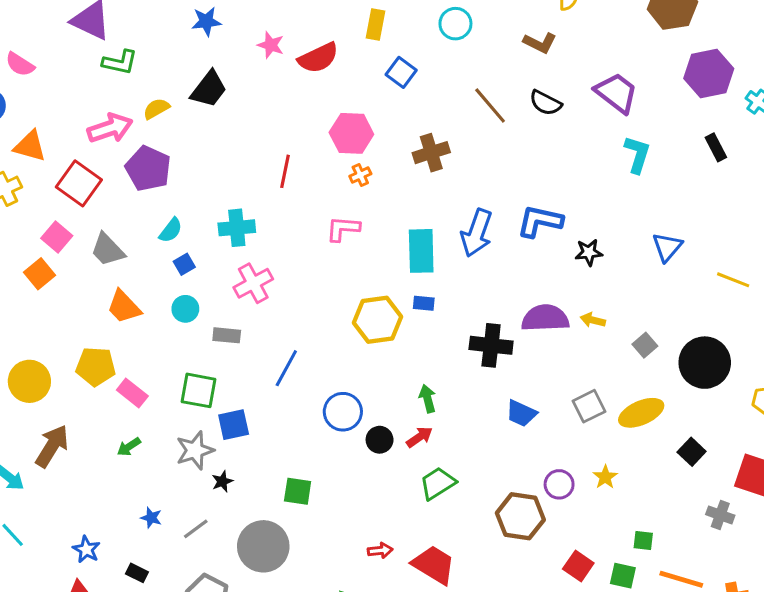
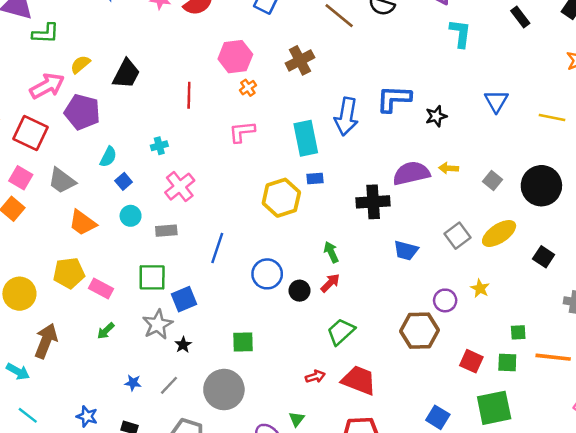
black trapezoid: (209, 89) -> (126, 74), moved
cyan cross: (237, 228) -> (159, 146), size x0.6
green trapezoid: (438, 483) -> (341, 332), moved

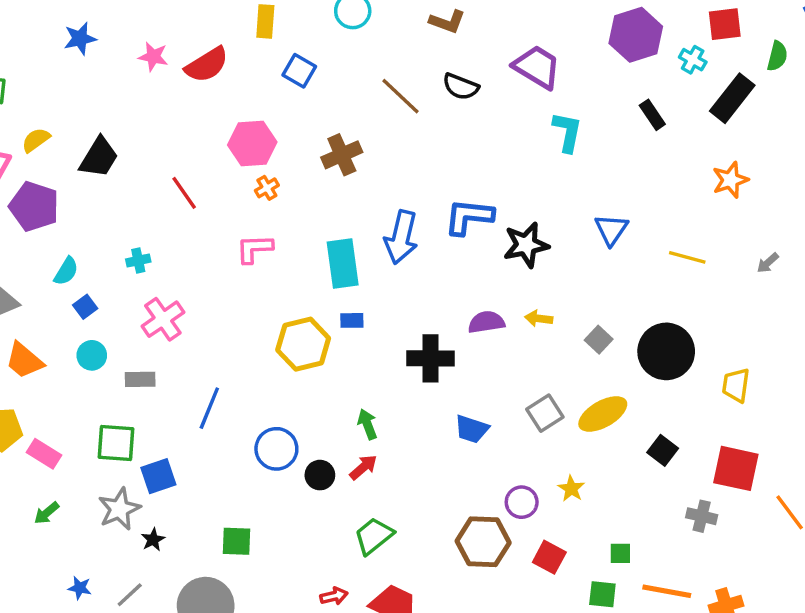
red line: (189, 95) -> (184, 193), turned -40
black star: (436, 116) -> (526, 245), size x1.5
purple semicircle: (411, 173) -> (486, 322), size x0.7
red square: (471, 361) -> (549, 557), moved

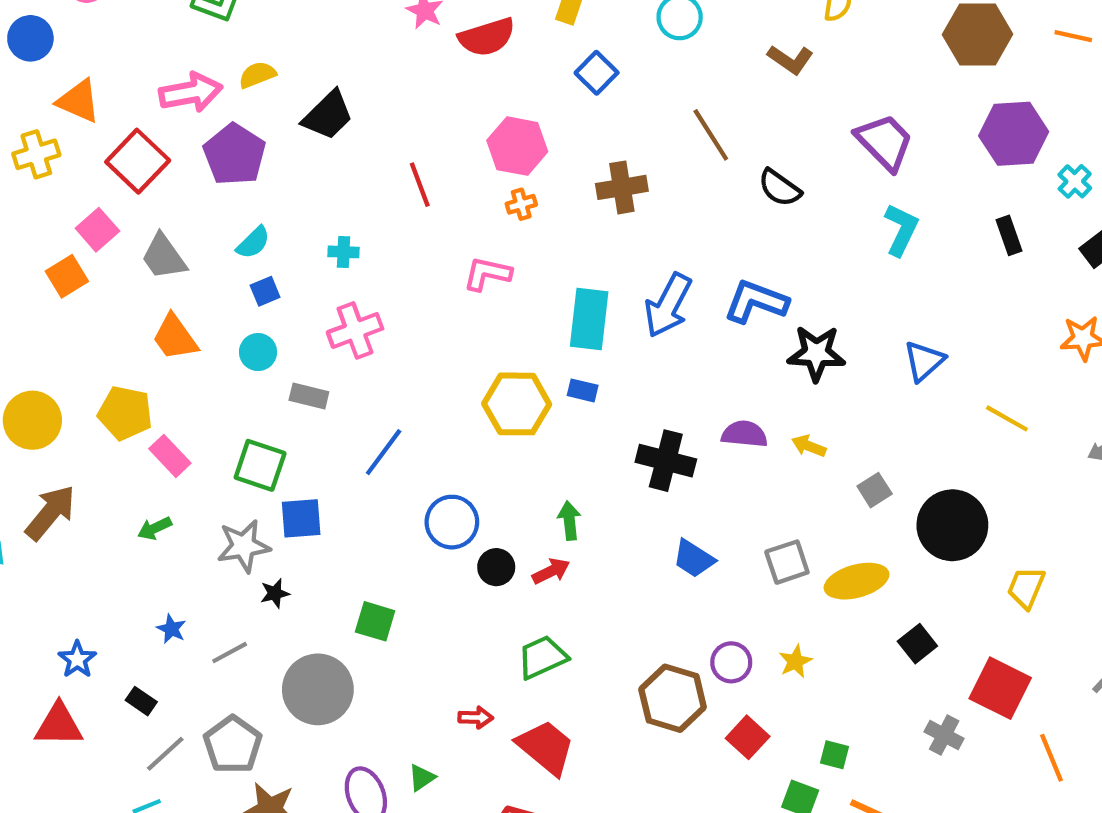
black semicircle: (461, 87) -> (780, 188), moved

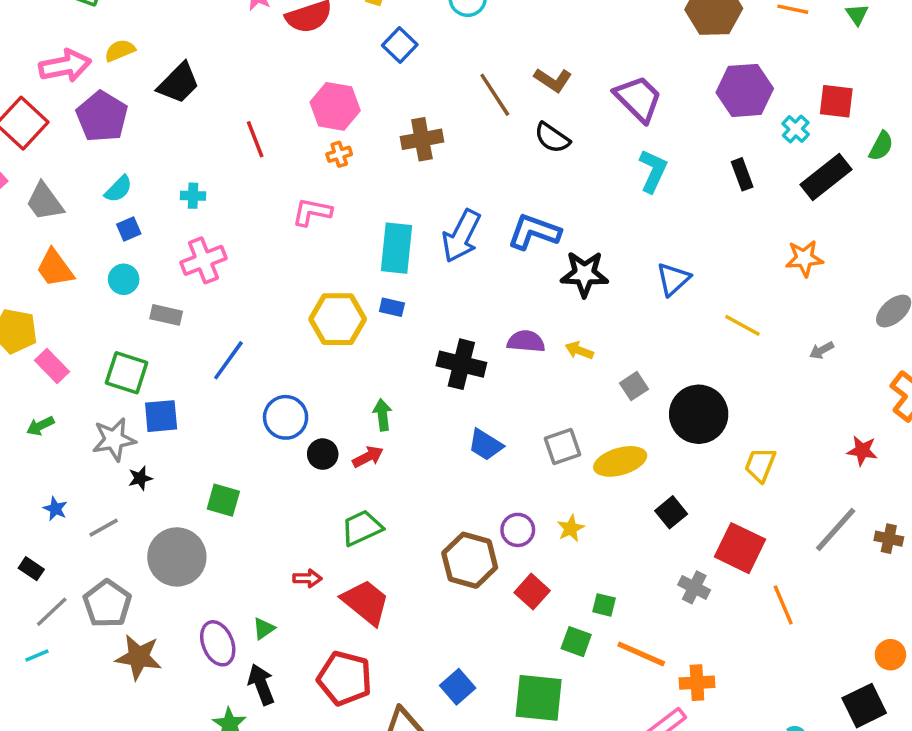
brown L-shape: (790, 59) -> (553, 80), moved

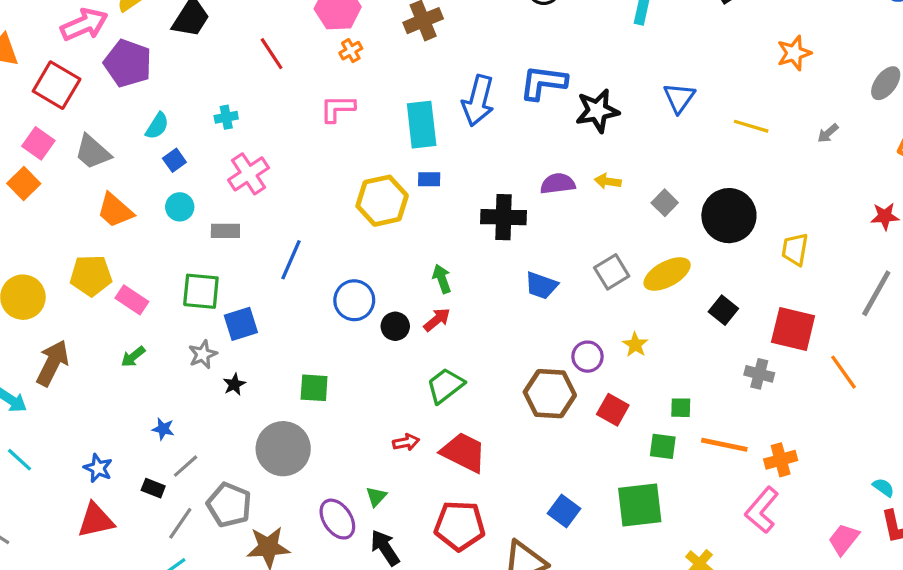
gray star: (114, 439) -> (203, 354), size x0.7
gray line: (104, 528) -> (186, 466), moved

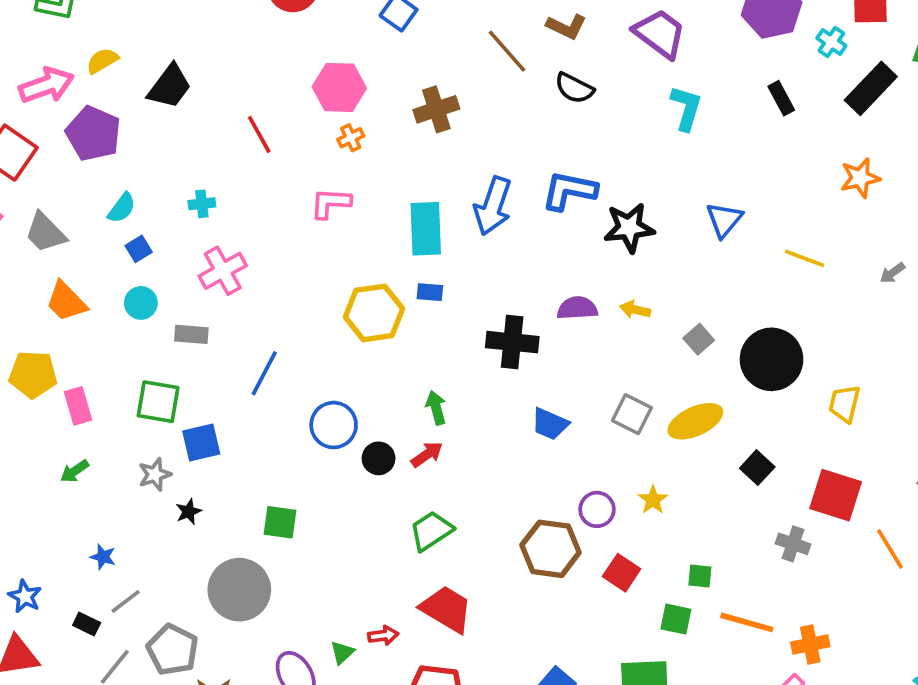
gray square: (612, 272) -> (632, 414), turned -36
pink rectangle: (132, 300) -> (78, 406), turned 36
red arrow: (406, 442) -> (383, 636), moved

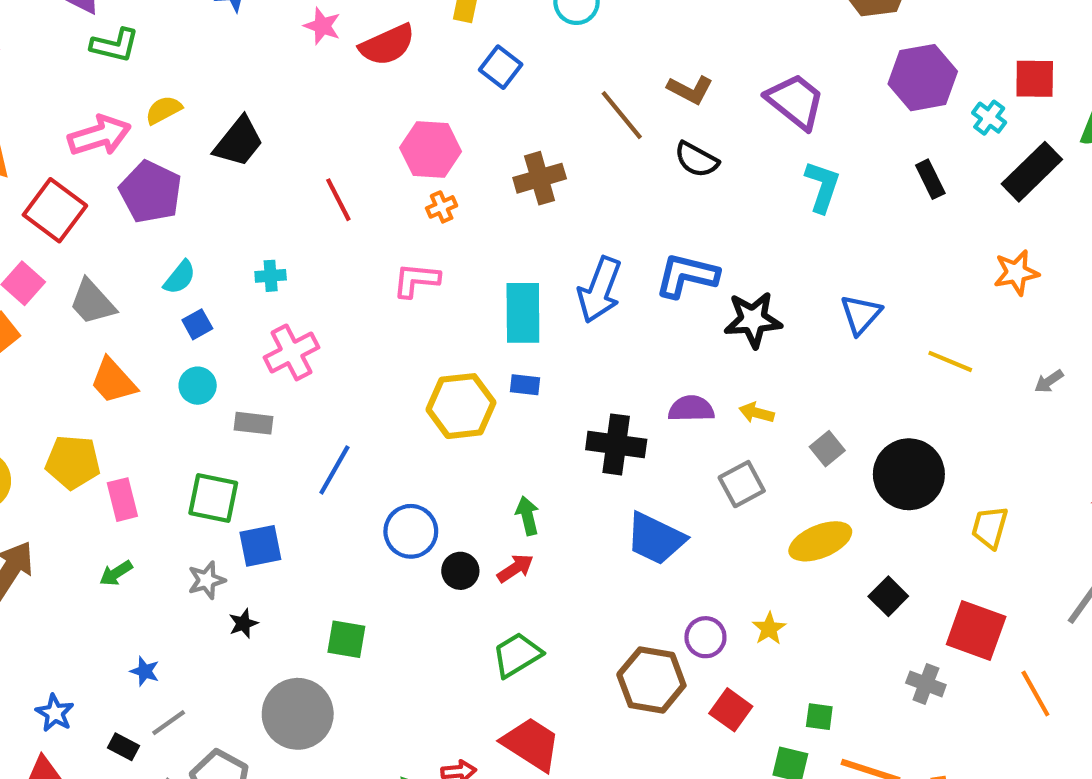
gray square: (632, 414) -> (742, 484), moved, turned 33
blue trapezoid: (550, 424) -> (656, 539), size x1.4

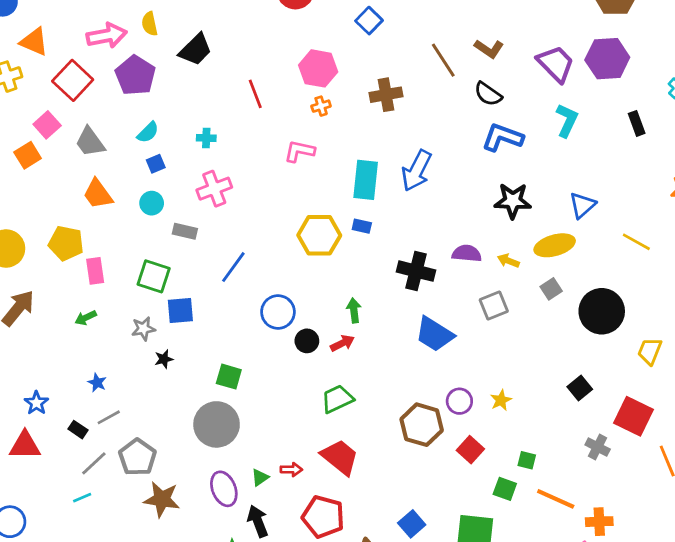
purple hexagon: (923, 78) -> (607, 59), moved
yellow semicircle: (164, 110) -> (150, 24), turned -80
blue L-shape: (687, 275) -> (502, 137), moved
yellow ellipse: (820, 541) -> (555, 245), moved
gray circle: (298, 714) -> (217, 424), moved

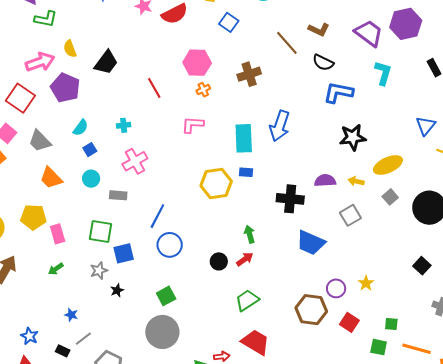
blue triangle: (582, 205) -> (426, 126), moved
blue circle: (278, 312) -> (170, 245), moved
green square: (229, 377) -> (166, 296), turned -36

